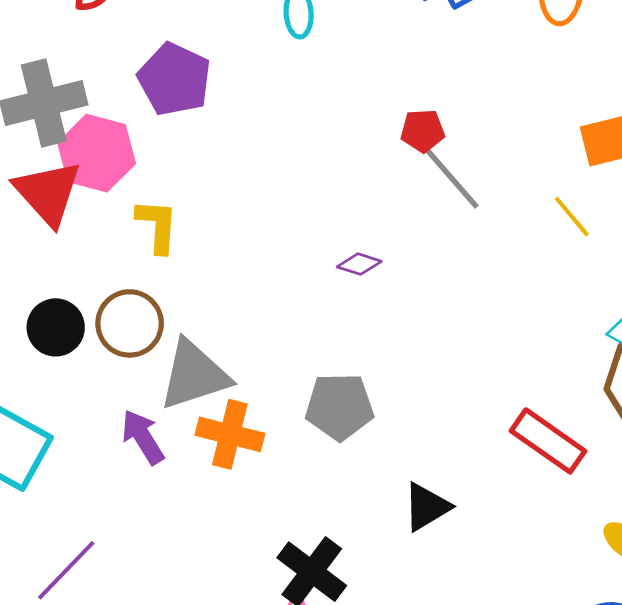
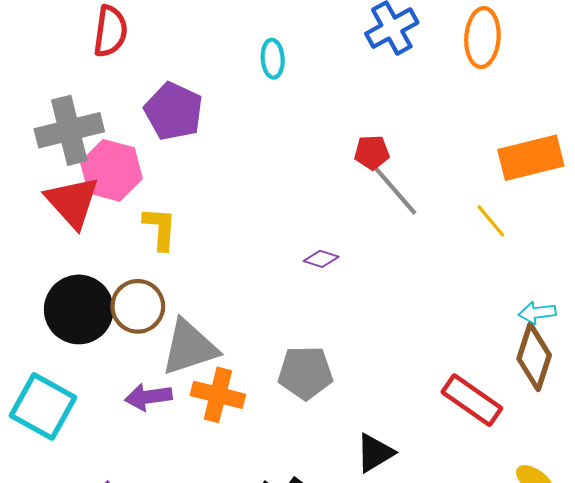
black circle: (56, 327) -> (79, 309), size x1.5
purple arrow: (143, 437) -> (148, 397), turned -66

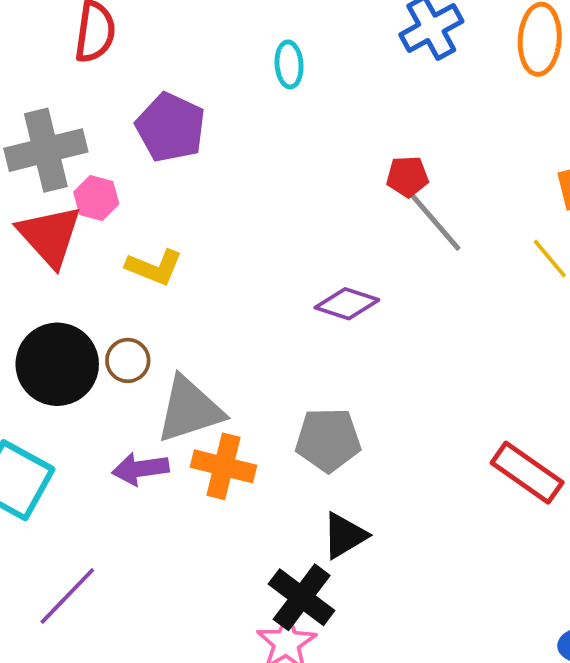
pink hexagon: (111, 170) -> (96, 198), size x0.6
yellow L-shape: (160, 228) -> (154, 267), turned 108
purple diamond: (321, 259) -> (347, 304), size x1.5
brown circle: (138, 306) -> (128, 360), size x0.7
black triangle: (375, 453) -> (344, 536), moved

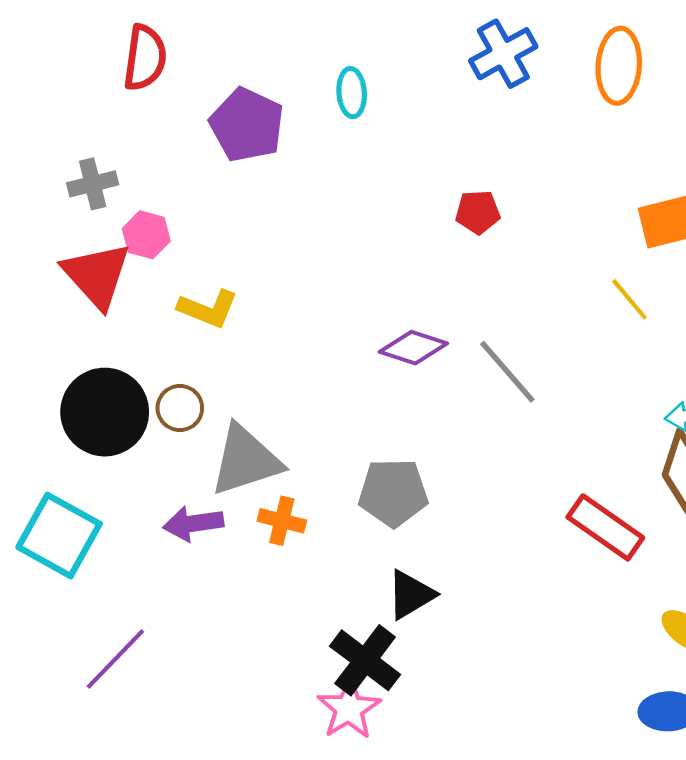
purple pentagon: (171, 127) -> (247, 125), moved
gray cross: (46, 150) -> (93, 184), size x0.6
gray line: (435, 222) -> (507, 372), moved
orange cross: (224, 466) -> (282, 521), size x0.7

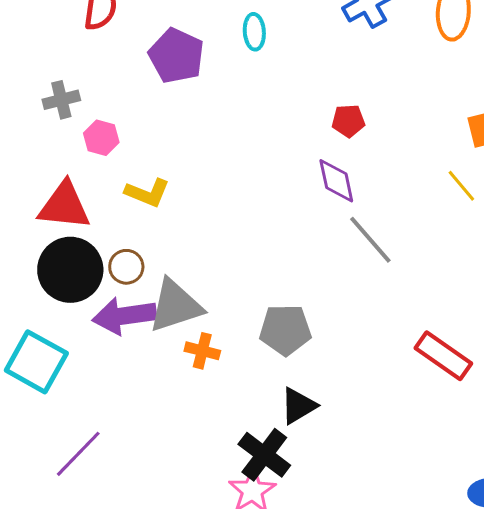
red triangle: (97, 275) -> (64, 206), moved, turned -42
purple diamond: (413, 348) -> (336, 181), moved, turned 60
purple arrow: (193, 523) -> (124, 316), moved, size x1.4

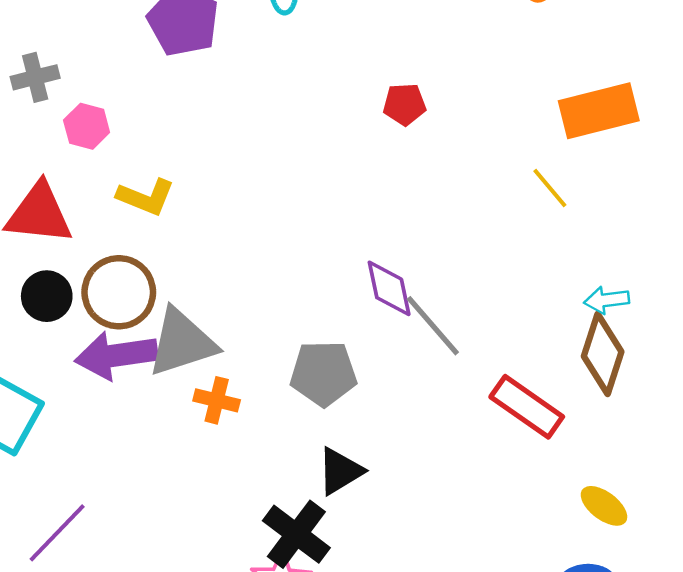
purple diamond: (336, 181) -> (389, 288), moved
gray line: (370, 240) -> (433, 326), moved
brown circle: (126, 267) -> (119, 292), size x1.6
black circle: (70, 270) -> (47, 296), size x0.6

